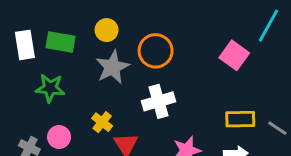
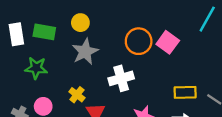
orange circle: (156, 51) -> (139, 41), moved
pink square: (234, 55) -> (168, 42), moved

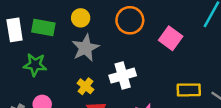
orange circle: (139, 41) -> (130, 20), moved
yellow cross: (77, 95) -> (85, 86), moved

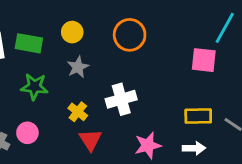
pink square: (171, 38) -> (204, 60), moved, turned -30
gray star: (85, 48) -> (78, 67), size x0.7
green star: (35, 65) -> (34, 87), moved

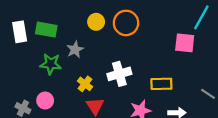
yellow circle: (72, 32) -> (96, 22), moved
gray star: (78, 67) -> (75, 50), moved
yellow rectangle: (198, 116) -> (161, 84), moved

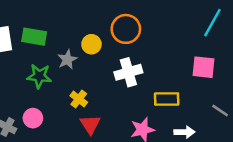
yellow circle: (96, 22) -> (91, 44), moved
pink square: (185, 43) -> (204, 67), moved
white cross: (119, 74) -> (128, 72), moved

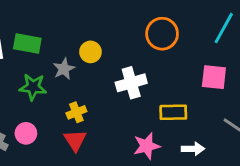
orange circle: (126, 29) -> (162, 34), moved
yellow cross: (79, 99) -> (76, 112), turned 30
red triangle: (90, 124) -> (75, 140), moved

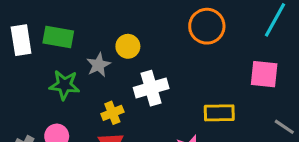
white cross: (131, 83) -> (151, 88), moved

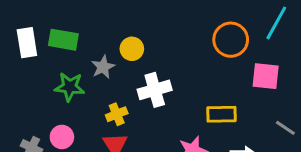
orange circle: (207, 26) -> (231, 40), moved

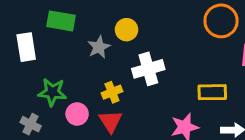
white rectangle: (27, 43) -> (26, 47), moved
green star: (70, 87) -> (52, 92), moved
pink circle: (62, 137) -> (77, 114), moved

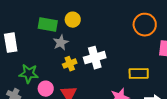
green rectangle: (61, 21) -> (48, 25), moved
yellow circle: (126, 30) -> (73, 20), moved
yellow cross: (112, 92) -> (70, 64), moved

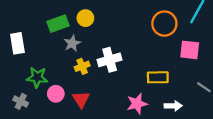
green rectangle: (48, 25) -> (58, 24), turned -30

